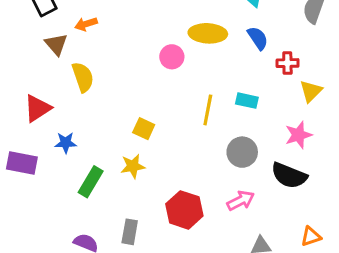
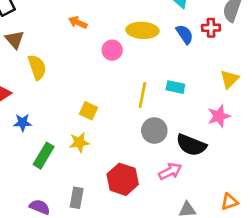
orange arrow: (86, 24) -> (78, 22), moved, turned 42
red cross: (287, 63) -> (211, 28), moved
gray circle: (242, 152) -> (154, 131), moved
black semicircle: (289, 176) -> (191, 145), moved

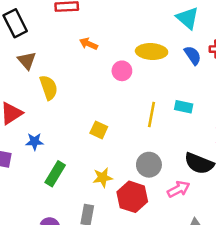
gray circle: (154, 131) -> (149, 165), moved
yellow star: (79, 142) -> (103, 178), moved

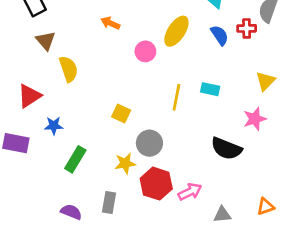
yellow ellipse: (152, 52) -> (176, 31), turned -60
gray circle: (149, 165) -> (149, 143), moved
pink arrow: (179, 189) -> (190, 192), moved

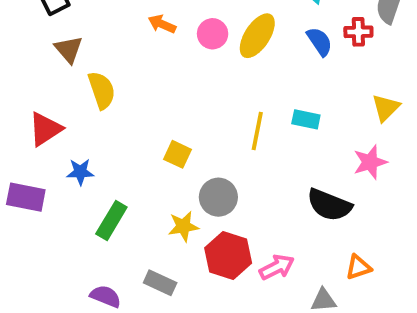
pink circle: (145, 51) -> (213, 34), moved
gray rectangle: (109, 202) -> (160, 283), turned -75
orange triangle: (265, 207) -> (358, 267), moved

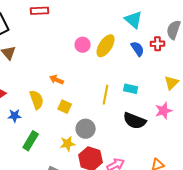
orange arrow: (162, 24) -> (57, 80), moved
yellow semicircle: (102, 90) -> (37, 100), moved
black semicircle: (329, 205) -> (135, 121), moved

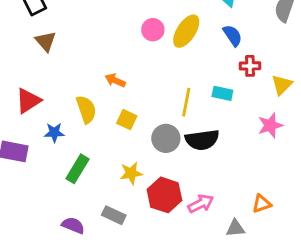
red cross: (158, 44) -> (250, 66), moved
black semicircle: (135, 121) -> (202, 140), moved, turned -30
gray circle: (86, 129) -> (166, 138), moved

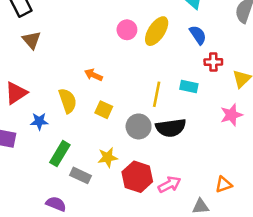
gray rectangle: (114, 215) -> (81, 175), moved

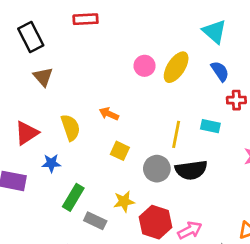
yellow semicircle: (68, 101) -> (71, 127), moved

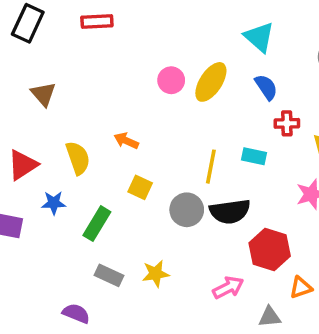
black rectangle: (31, 37) -> (28, 23), moved, turned 52
green rectangle: (73, 197) -> (97, 224), moved
yellow star: (124, 202) -> (156, 274), moved
red hexagon: (156, 222) -> (270, 249), moved

